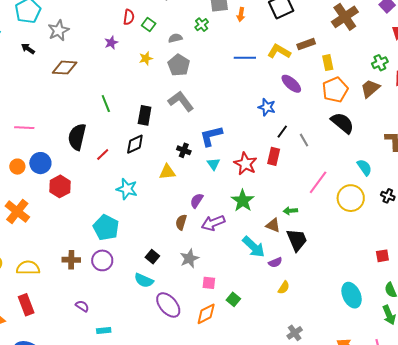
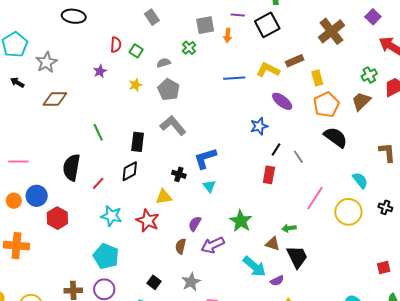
blue star: (267, 107) -> (259, 126), turned -30
red star: (245, 164) -> (148, 221), moved
cyan star: (127, 189) -> (111, 216), moved
orange cross: (17, 212) -> (16, 246), turned -30

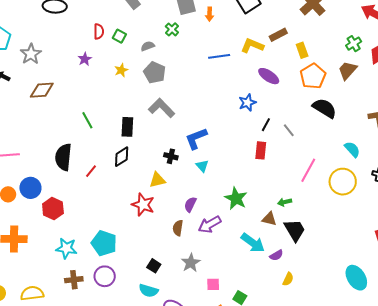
cyan star: (111, 216) -> (66, 248), moved

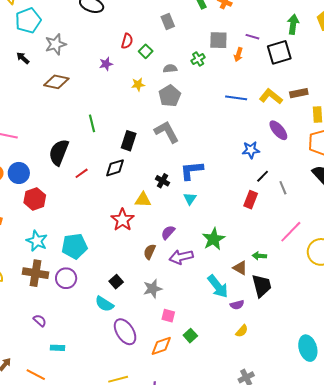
cyan pentagon: (104, 243) -> (74, 246), turned 30
brown cross: (74, 280) -> (35, 273), size x1.4

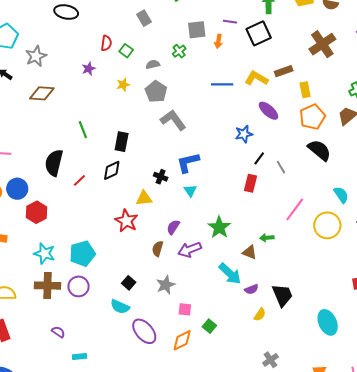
gray L-shape: (167, 132) -> (173, 120), moved
black trapezoid: (262, 286) -> (282, 295), moved

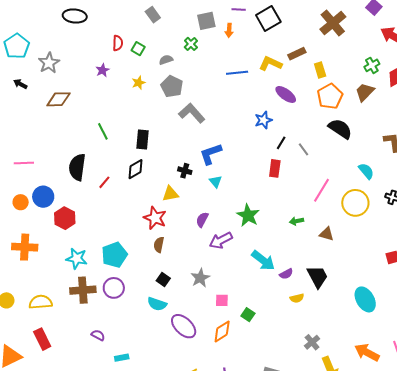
brown semicircle: (158, 249) -> (159, 245), moved
brown triangle: (250, 252) -> (327, 234), moved
yellow semicircle: (260, 315) -> (297, 298), turned 48

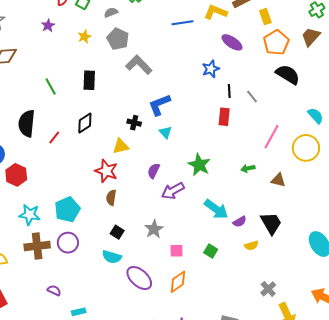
black rectangle: (142, 140) -> (89, 80), moved
black line: (281, 143) -> (229, 91), turned -32
green square: (248, 315) -> (211, 251), moved

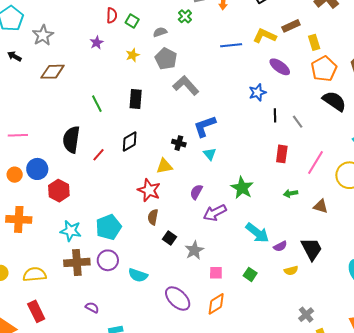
red rectangle: (224, 117) -> (282, 154), moved
black square: (117, 232) -> (169, 238), moved
cyan semicircle: (112, 257) -> (138, 275), moved

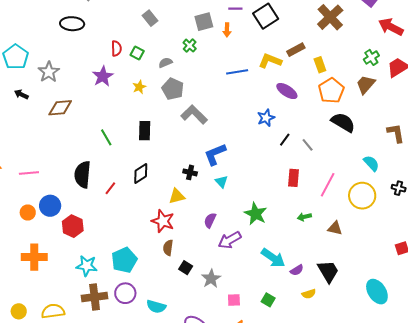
purple star: (97, 43) -> (103, 76), size x1.5
black line: (275, 115) -> (285, 140), turned 40

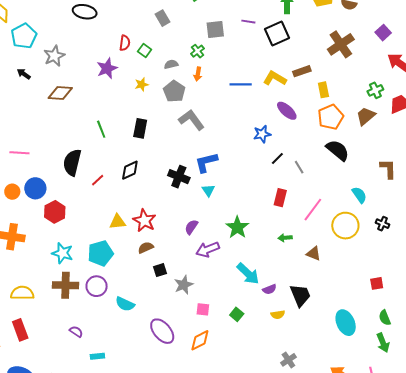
orange arrow: (227, 30) -> (198, 74), moved
black cross: (190, 172) -> (179, 177), size x1.5
yellow triangle: (177, 196) -> (117, 222), moved
brown semicircle: (168, 248) -> (146, 248), turned 49
black square: (186, 268) -> (160, 270), turned 32

